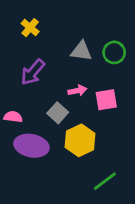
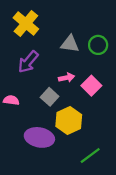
yellow cross: (30, 28) -> (26, 23), size x1.6
pink square: (106, 100) -> (91, 86), turned -36
purple ellipse: (31, 146) -> (39, 137), moved

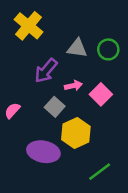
purple arrow: (28, 62) -> (46, 71), moved
pink semicircle: (11, 100) -> (12, 111), turned -56

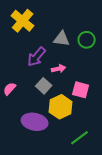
pink square: (101, 94) -> (81, 90), moved, turned -30

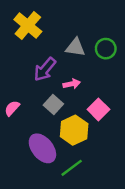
pink square: (81, 90) -> (98, 109), turned 30
purple ellipse: (35, 122) -> (42, 148), turned 40
green line: (80, 138) -> (72, 168), moved

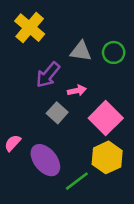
pink semicircle: (12, 108) -> (13, 143), moved
pink square: (98, 109) -> (106, 118), size x1.4
yellow hexagon: (74, 130) -> (107, 157), moved

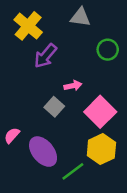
gray triangle: (81, 51) -> (80, 17), moved
purple arrow: (48, 75) -> (46, 56), moved

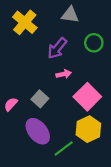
purple arrow: (46, 56) -> (57, 48), moved
gray square: (54, 107) -> (40, 99), moved
pink semicircle: (12, 135) -> (11, 104), moved

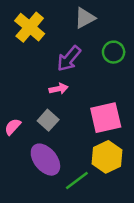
gray triangle: (70, 15) -> (85, 18), turned -36
pink arrow: (64, 74) -> (59, 89), moved
pink square: (87, 97) -> (106, 118), turned 32

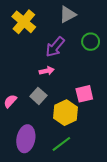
pink square: (106, 118) -> (84, 94), size x0.7
yellow hexagon: (107, 157) -> (66, 113), moved
purple ellipse: (45, 160) -> (26, 139), moved, turned 50

